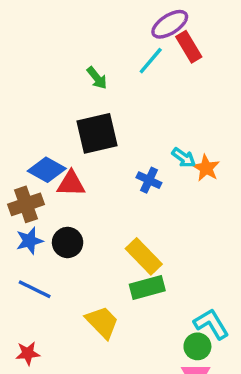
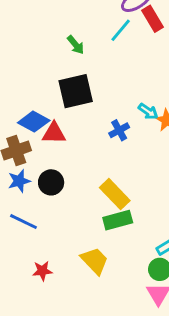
blue cross: (149, 180) -> (119, 130), turned 36
yellow trapezoid: (102, 322) -> (95, 261), moved
red star: (28, 353) -> (42, 271), moved

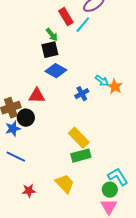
red rectangle: (152, 19) -> (66, 17), moved
black square: (76, 91) -> (50, 50), moved, size x0.7
blue diamond: (34, 122) -> (56, 71), moved
black circle: (51, 182) -> (26, 118), moved

